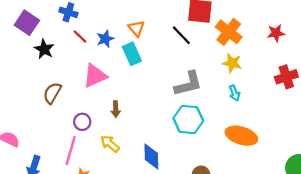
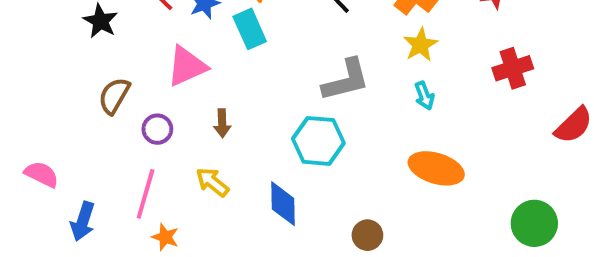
yellow star: (232, 63) -> (420, 45), turned 30
cyan hexagon: (188, 120) -> (318, 141), moved
purple circle: (82, 122) -> (157, 129), moved

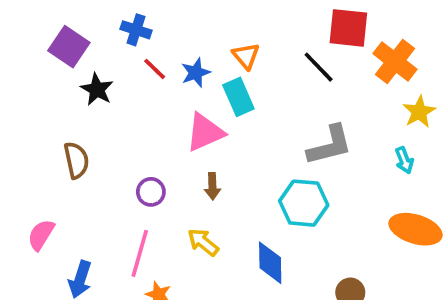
yellow star: (420, 45) -> (419, 112), moved
pink triangle: (187, 66) -> (205, 132), moved
brown semicircle: (114, 96) -> (76, 160), moved, turned 138
pink semicircle: (42, 174) -> (41, 235), turned -84

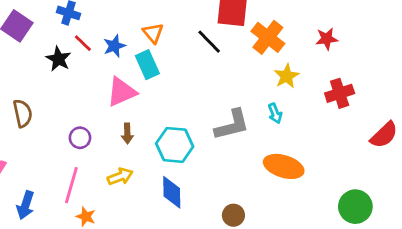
black star: (97, 89) -> (58, 59), moved
gray L-shape: (330, 145) -> (232, 125), moved
cyan hexagon: (304, 203) -> (175, 145), moved
yellow arrow: (203, 242) -> (120, 176), turned 120

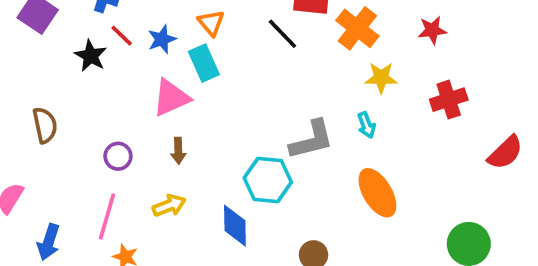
yellow star: (287, 76) -> (381, 78), turned 30
cyan hexagon: (175, 145) -> (268, 180), moved
orange ellipse: (284, 166) -> (377, 193), turned 42

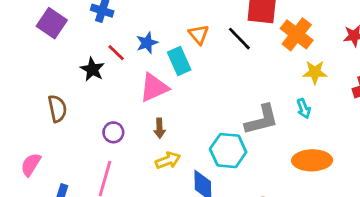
orange triangle: (211, 23) -> (199, 34), moved
red line: (122, 36) -> (116, 53), moved
black star: (91, 56) -> (92, 69), moved
orange ellipse: (377, 193) -> (312, 160), turned -60
yellow arrow: (169, 206) -> (168, 160), moved

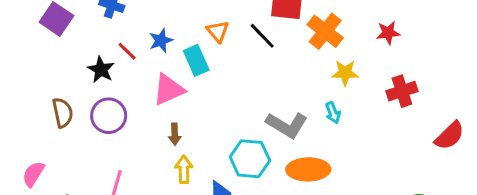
gray L-shape: (262, 120) -> (287, 125), turned 45
purple circle: (113, 132) -> (109, 116), moved, size x1.5
yellow arrow: (168, 160) -> (184, 169), turned -70
orange ellipse: (312, 160) -> (308, 169), moved

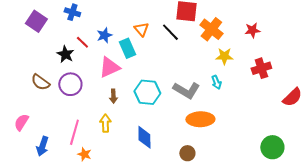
brown semicircle: (63, 113) -> (40, 82), turned 138
cyan hexagon: (250, 159) -> (147, 92), moved
yellow arrow: (184, 169) -> (105, 123), moved

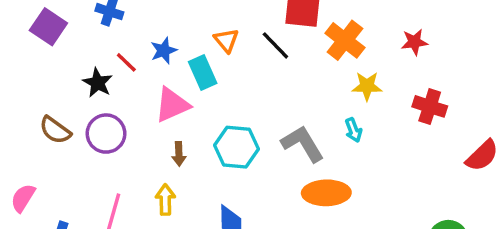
red cross: (261, 68) -> (430, 106), turned 36
gray L-shape: (186, 90) -> (303, 144), turned -152

